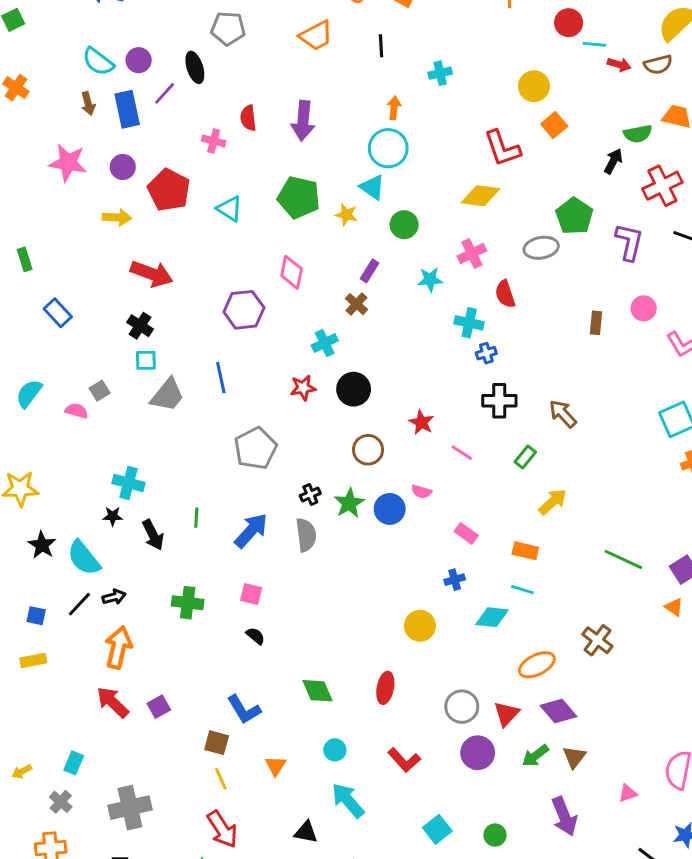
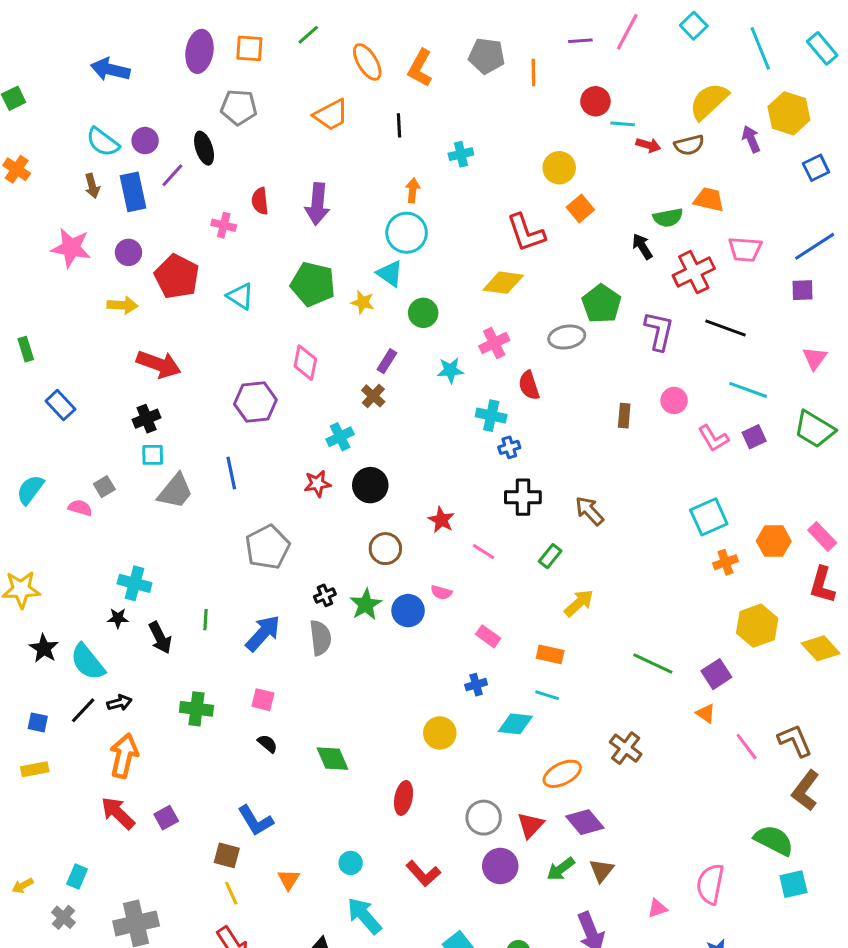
black arrow: (613, 161) -> (642, 246), turned -60
black cross: (140, 326) -> (147, 419), turned 35
green diamond: (318, 691) -> (332, 759), moved

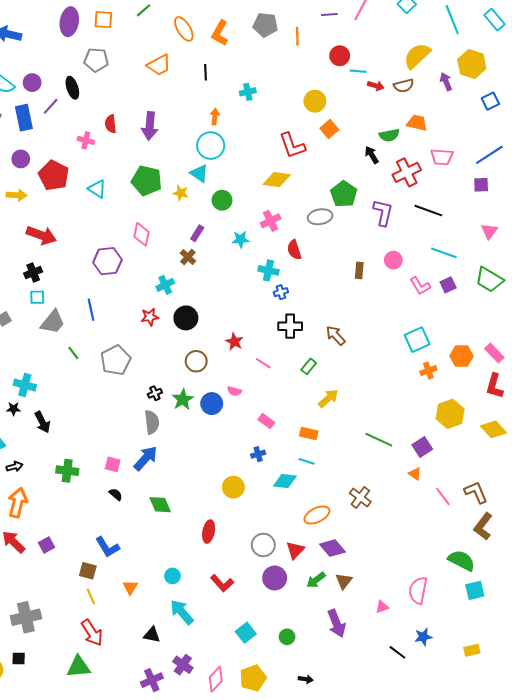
green line: (206, 620) -> (73, 353), moved, turned -40
blue arrow: (263, 633) -> (146, 458), moved

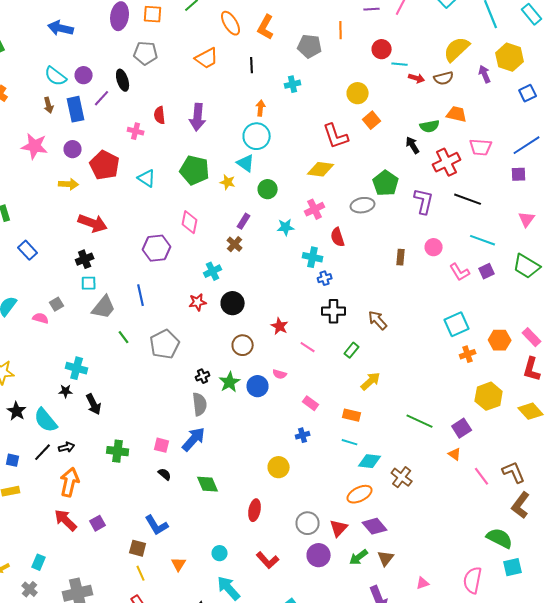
gray pentagon: (265, 25) -> (310, 46), moved
cyan diamond: (285, 481) -> (370, 461), moved
pink semicircle: (418, 590) -> (473, 580), moved

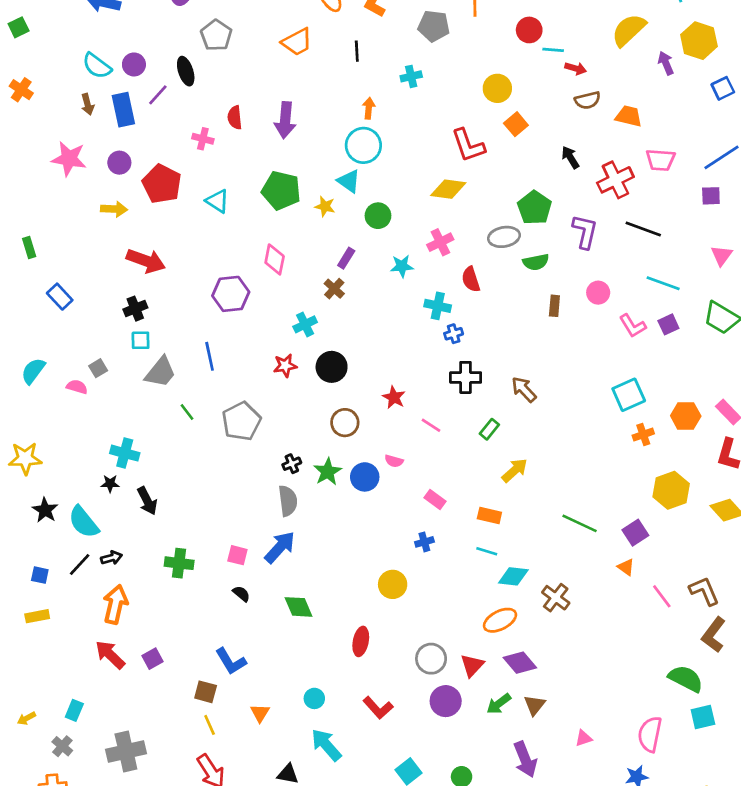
gray pentagon: (146, 53) -> (216, 35), turned 30
brown semicircle: (444, 78) -> (588, 100), moved
green semicircle: (430, 126) -> (536, 262), moved

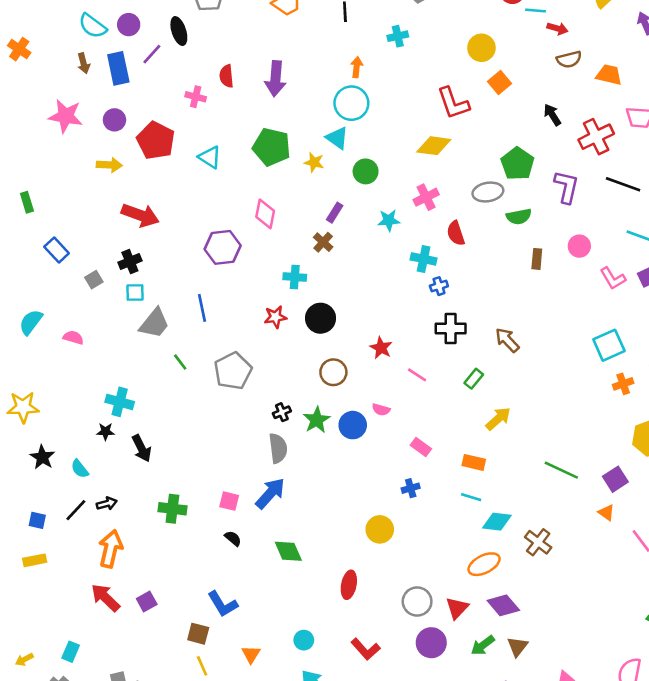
cyan cross: (305, 324) -> (295, 277), turned 30
gray square: (98, 368) -> (94, 280), moved
cyan semicircle: (84, 522) -> (80, 469), size x0.6

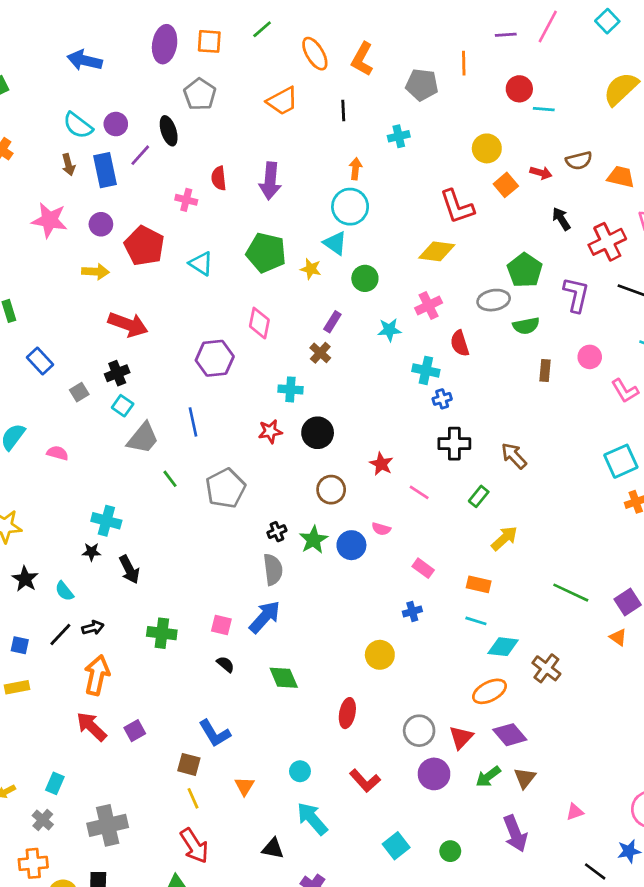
red arrow: (557, 28) -> (541, 173), moved
cyan square: (135, 292) -> (123, 406), turned 36

